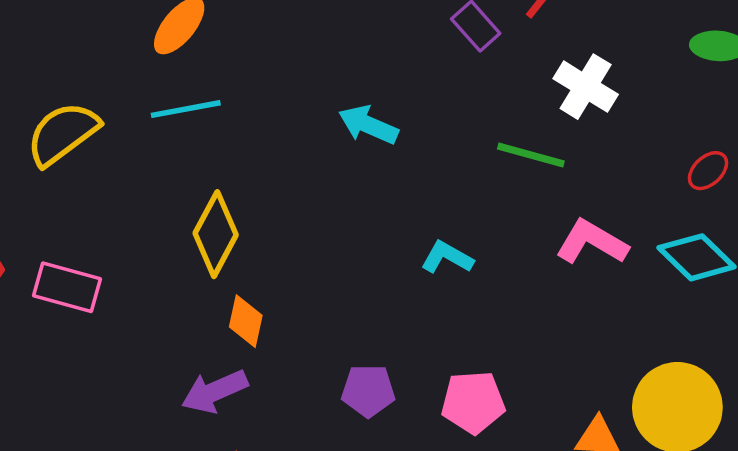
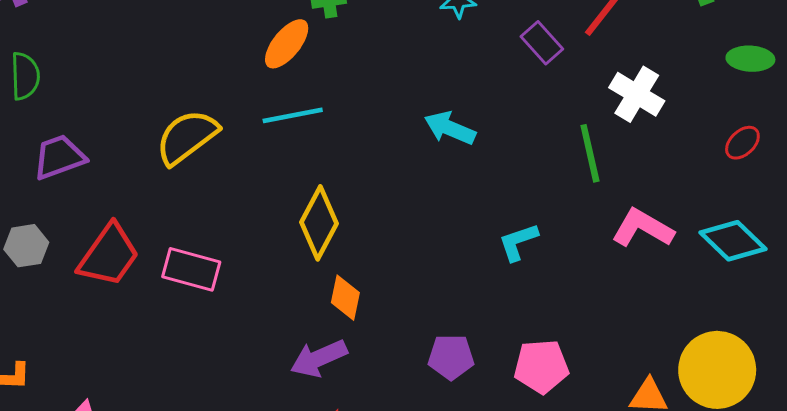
green line: (531, 155) -> (590, 153), turned 62
red ellipse: (708, 171) -> (742, 143), moved
cyan L-shape: (447, 257) -> (518, 242), turned -48

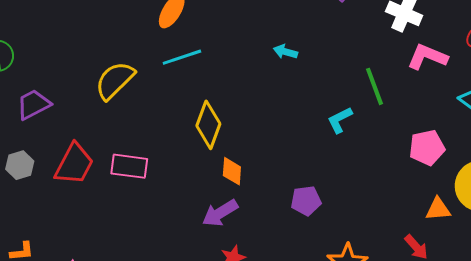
cyan arrow: (450, 128) -> (285, 52), size x0.7
green line: (590, 153) -> (375, 86), moved
pink L-shape: (643, 228) -> (427, 57), moved
pink pentagon: (541, 366) -> (427, 148), moved

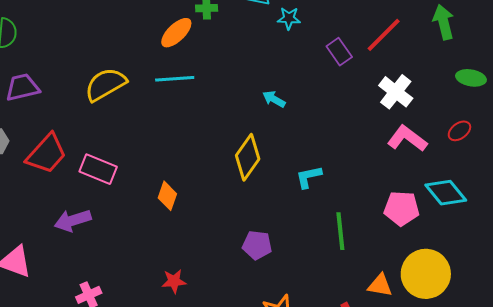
green line: (375, 86) -> (340, 231), moved
yellow diamond: (208, 125) -> (248, 157), moved
pink pentagon: (427, 148) -> (402, 208), moved
orange diamond: (232, 171) -> (167, 196), moved
purple arrow: (220, 213) -> (73, 220), moved

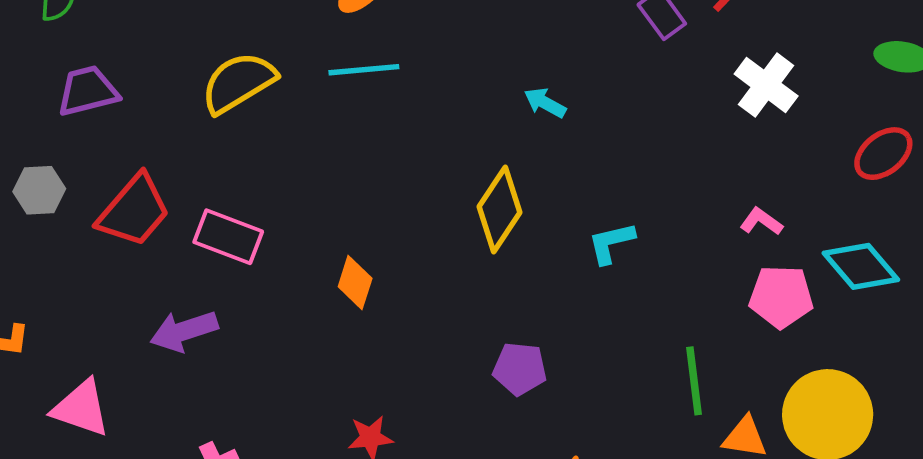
red ellipse: (459, 131) -> (883, 154), size x1.4
pink L-shape: (407, 139) -> (761, 222), moved, size x0.6
green line: (340, 231) -> (694, 381), moved

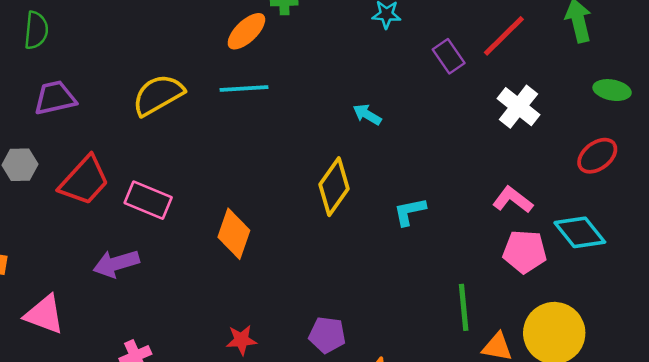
pink L-shape: (761, 222) -> (513, 200), size x1.4
orange diamond: (355, 283) -> (234, 234), size x1.4
purple pentagon: (520, 369) -> (327, 335), moved

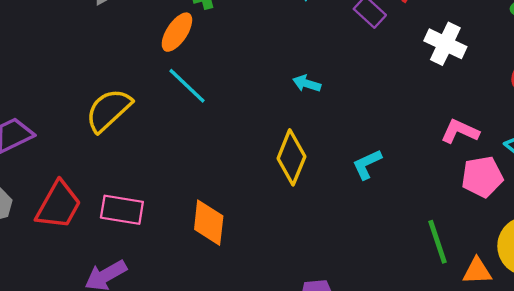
cyan line: (244, 89) -> (187, 86), turned 60

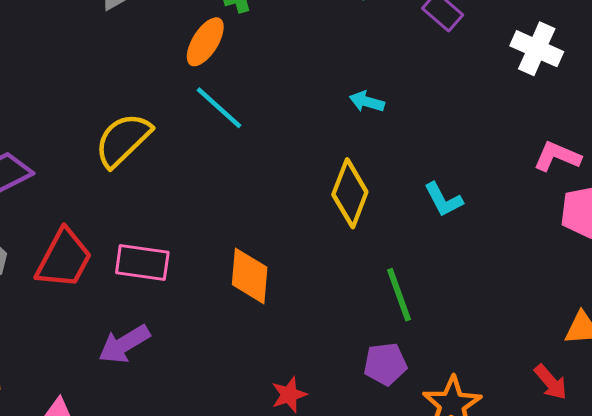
cyan L-shape: (367, 164) -> (443, 200), turned -92
green line: (437, 242) -> (399, 295), moved

